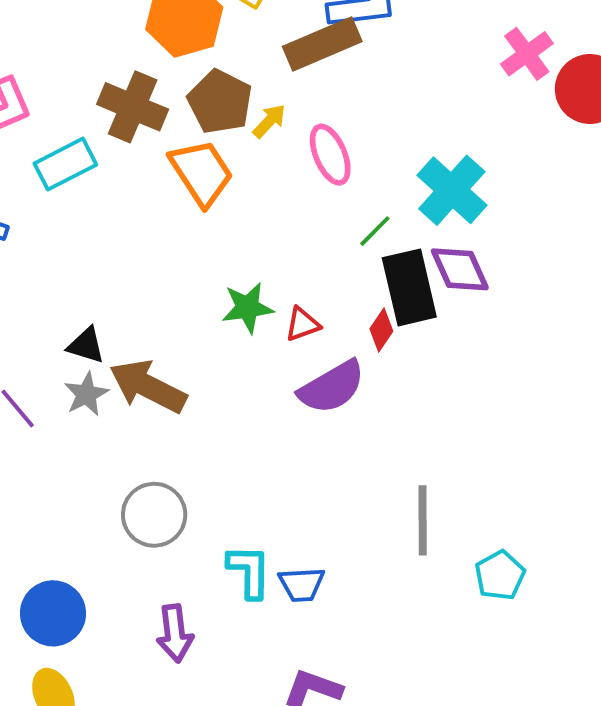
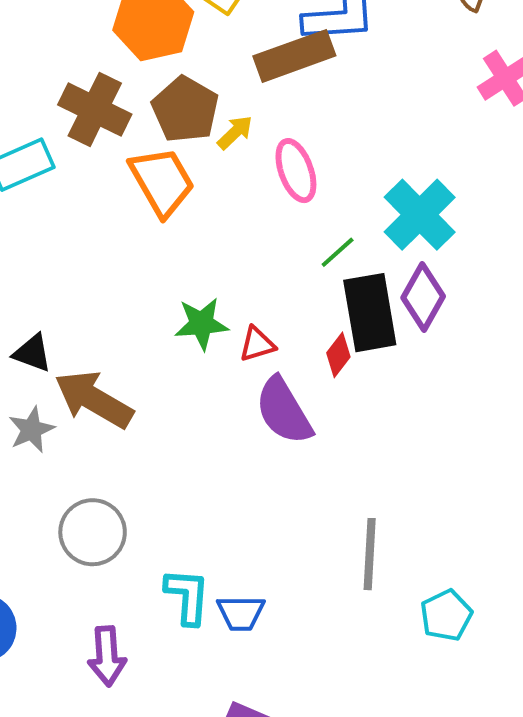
purple diamond: (460, 269) -> (423, 297), turned 50
purple semicircle: (332, 387) -> (284, 411), turned 86
gray star: (86, 394) -> (31, 430), moved

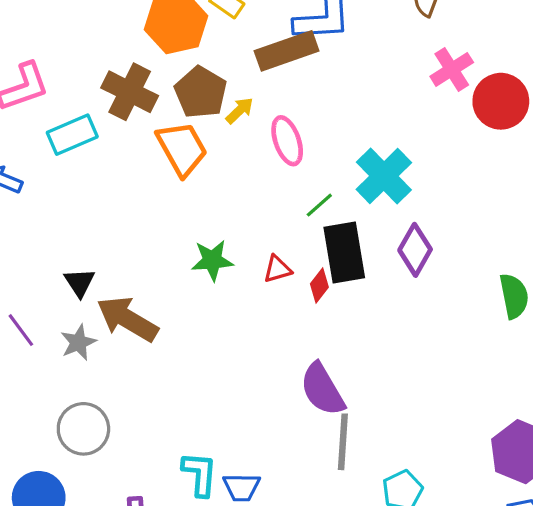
purple diamond: (423, 297) -> (415, 250), moved
red triangle: (257, 344) -> (277, 269), moved
black triangle: (32, 353) -> (79, 282), turned 36
purple semicircle: (284, 411) -> (322, 389), moved
gray circle: (93, 532) -> (83, 429), moved

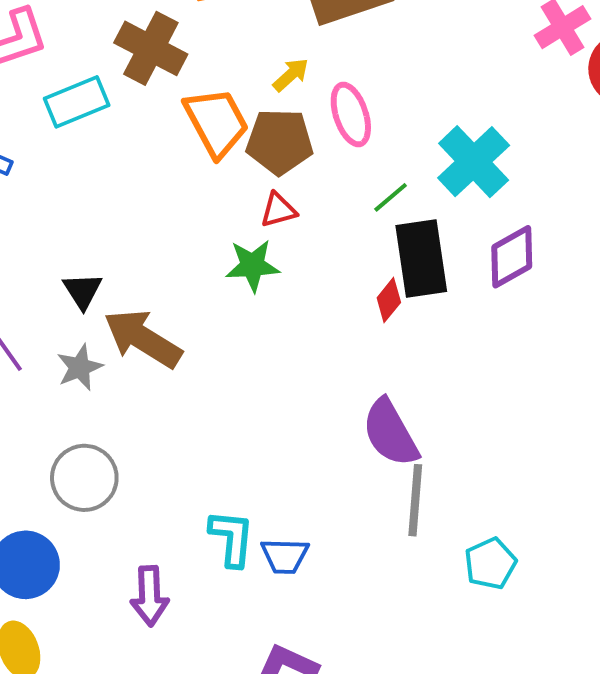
brown pentagon: (201, 92) -> (280, 142), moved, turned -30
purple diamond: (415, 250) -> (512, 257), turned 30
red triangle: (277, 269) -> (278, 210), moved

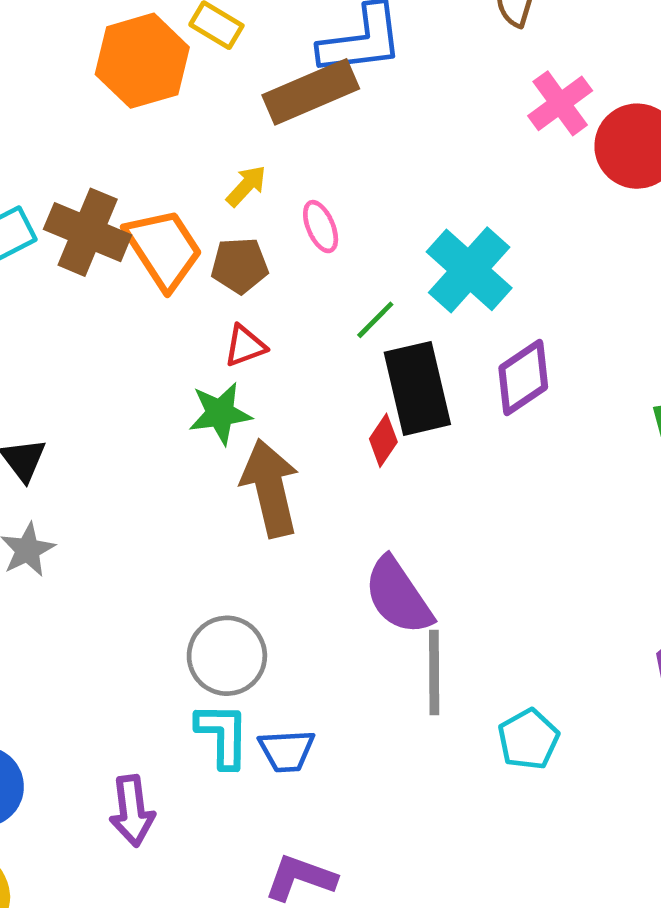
brown cross: (151, 48) -> (88, 232), moved
pink ellipse: (351, 114) -> (321, 227), size x0.7
brown pentagon: (280, 142) -> (240, 265), size x0.7
brown arrow: (143, 339) -> (270, 488), moved, turned 50
gray circle: (84, 478) -> (227, 656), moved

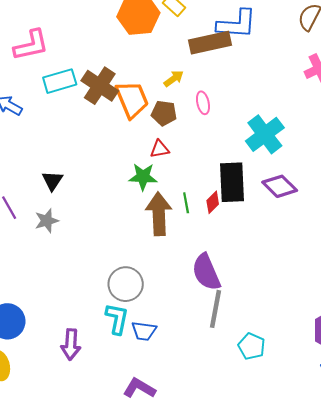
green line: (375, 320) -> (186, 203), moved, turned -66
purple diamond: (523, 377) -> (280, 186), turned 68
cyan pentagon: (528, 739) -> (251, 346), turned -30

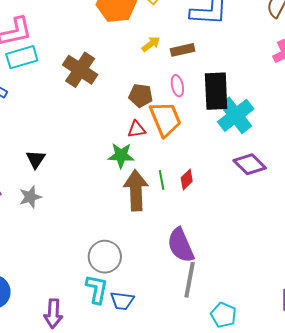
brown rectangle: (210, 43) -> (183, 50), moved, size x0.6
yellow arrow: (174, 79) -> (151, 44), moved
cyan rectangle: (60, 81) -> (22, 57), moved
orange trapezoid: (132, 99) -> (165, 119), moved
black rectangle: (232, 182) -> (216, 91), moved

